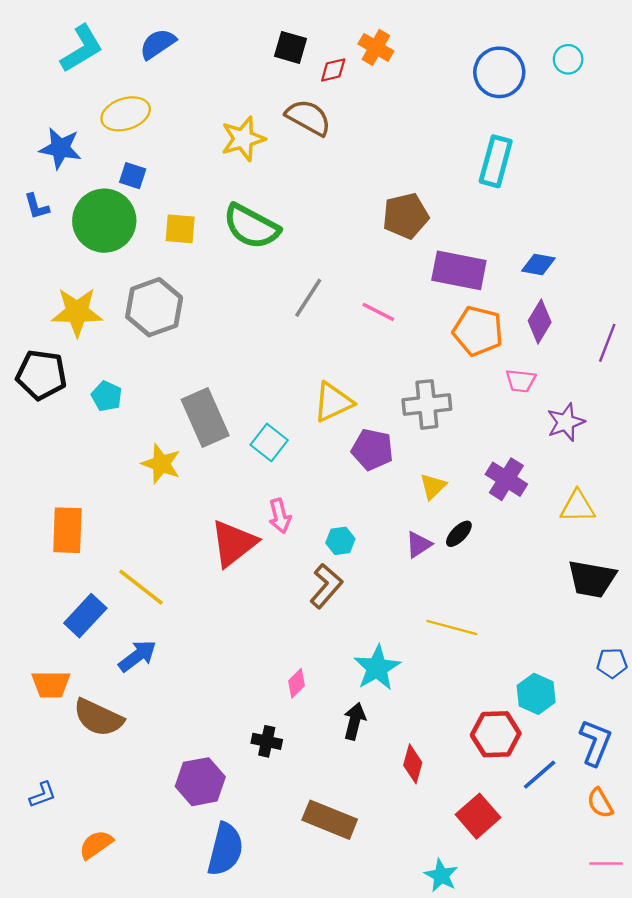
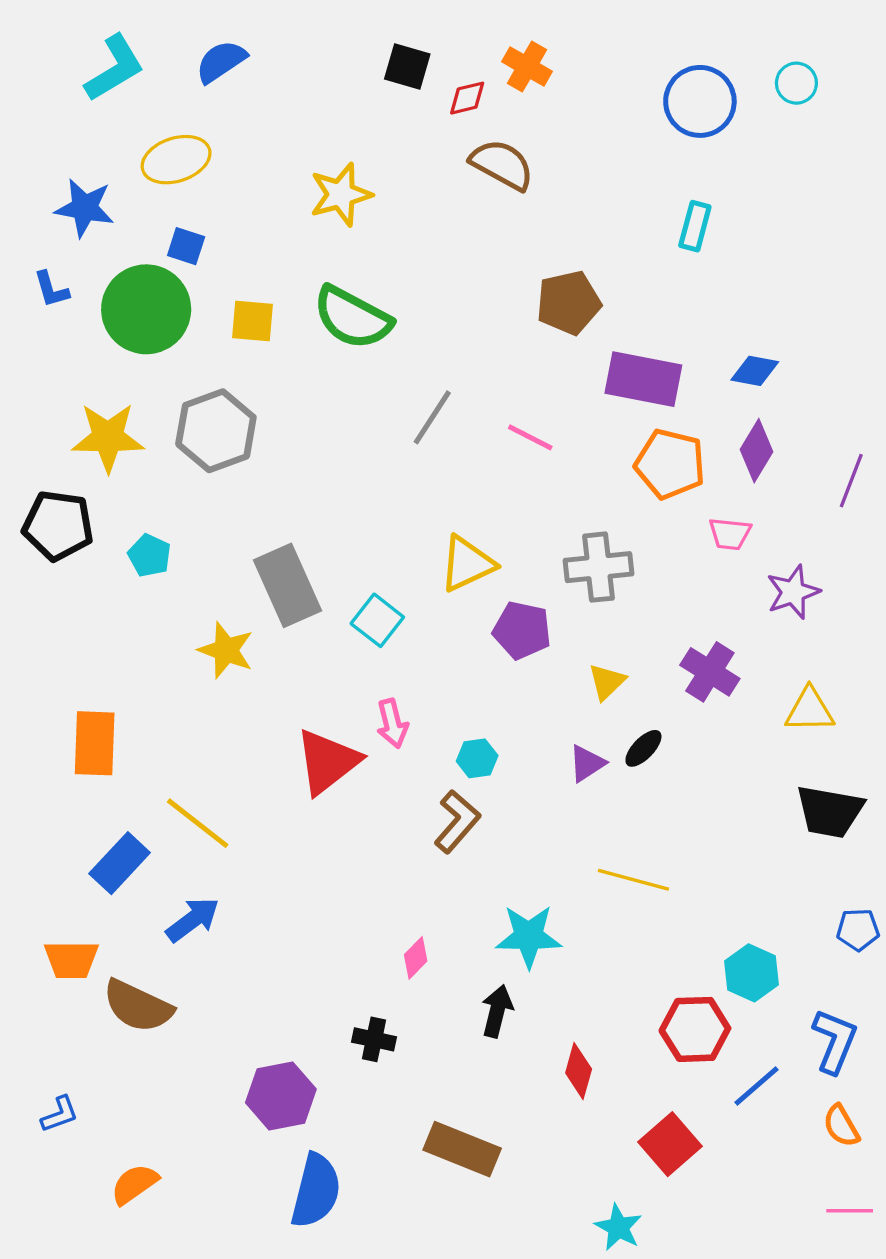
brown semicircle: (308, 117) -> (502, 165), moved
cyan rectangle: (496, 161) -> (695, 226), size x0.7
cyan star: (377, 668) -> (529, 936), turned 30

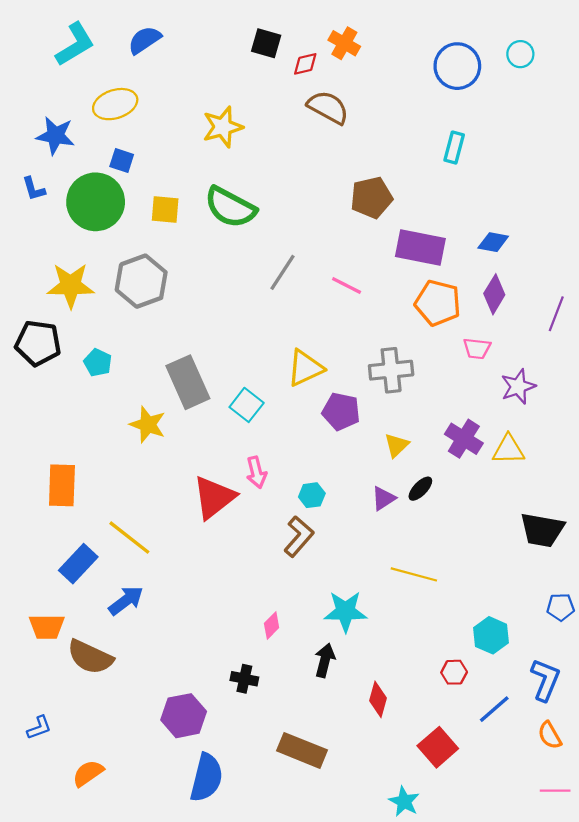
yellow triangle: (810, 710) -> (508, 450), moved
red hexagon: (695, 1029) -> (454, 672), size x0.6

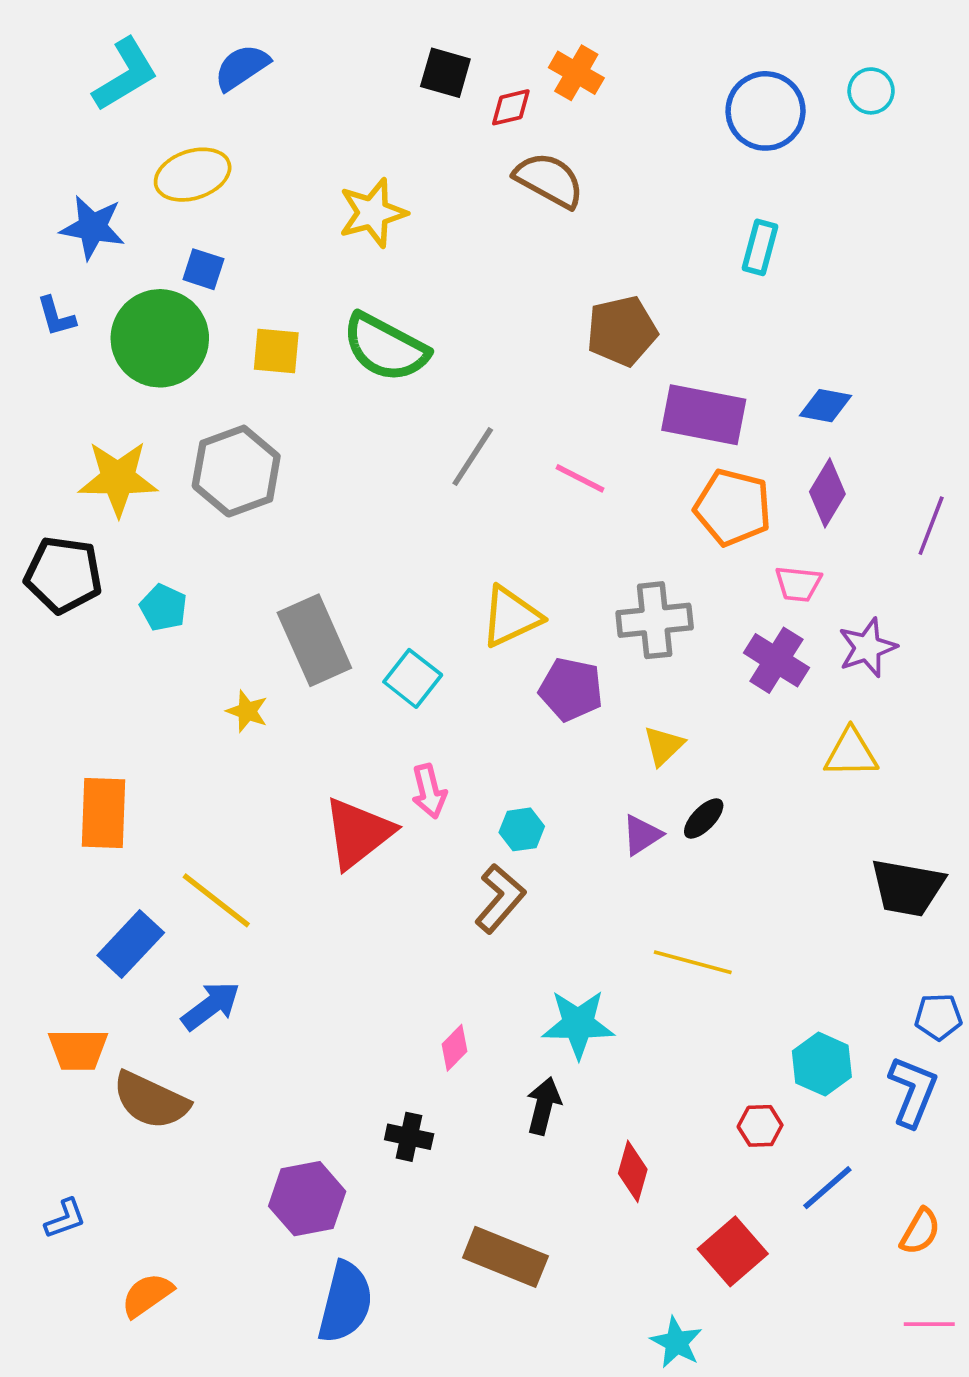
yellow star: (148, 425) -> (247, 711), size x0.7
purple cross: (464, 439) -> (776, 660), moved
blue L-shape: (545, 680) -> (913, 1091), moved
orange semicircle: (550, 735) -> (920, 1231), turned -120

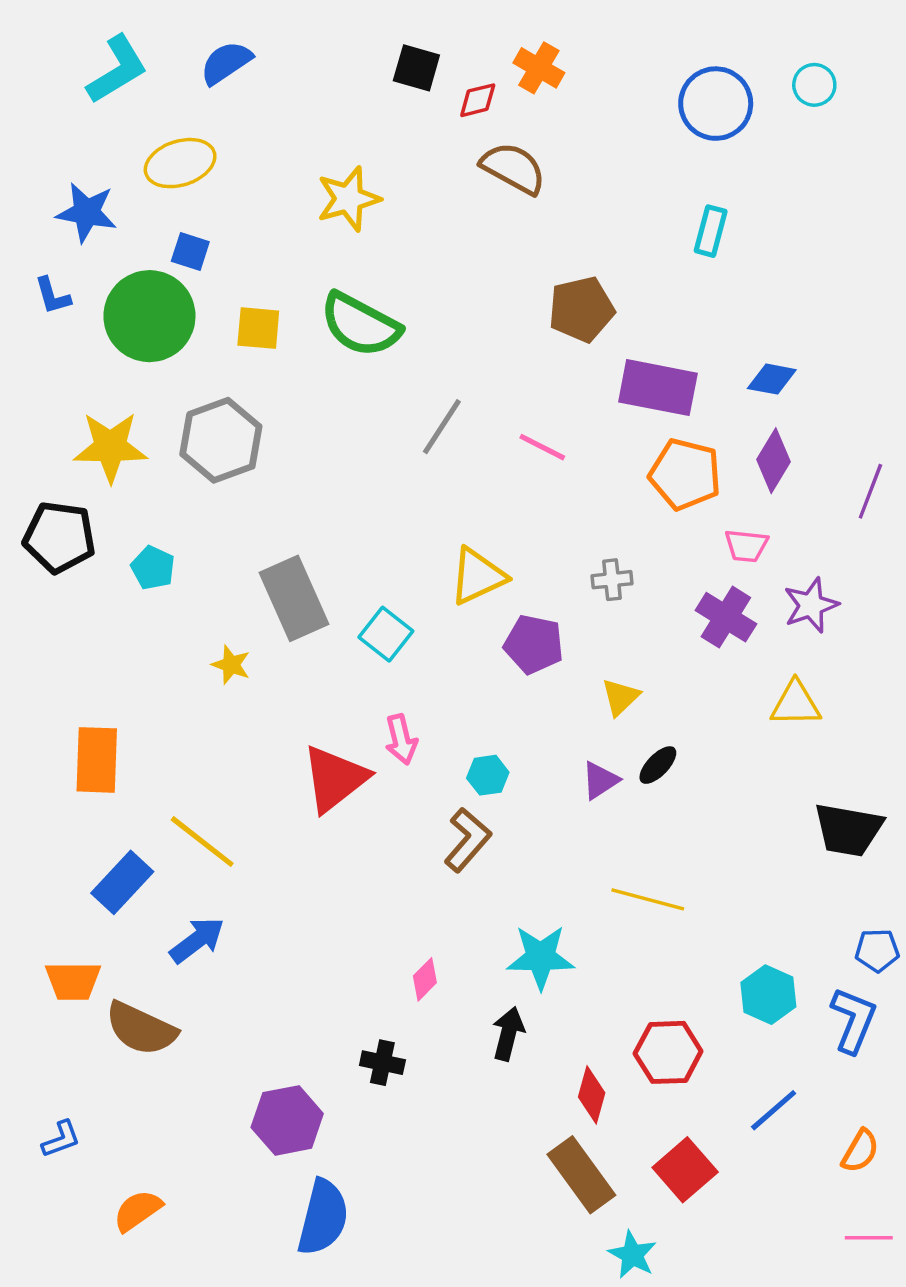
gray cross: (655, 620) -> (612, 580), size x0.6
red hexagon: (760, 1126) -> (668, 1052), moved, size x1.6
brown rectangle: (505, 1257) -> (581, 1175), moved, turned 32

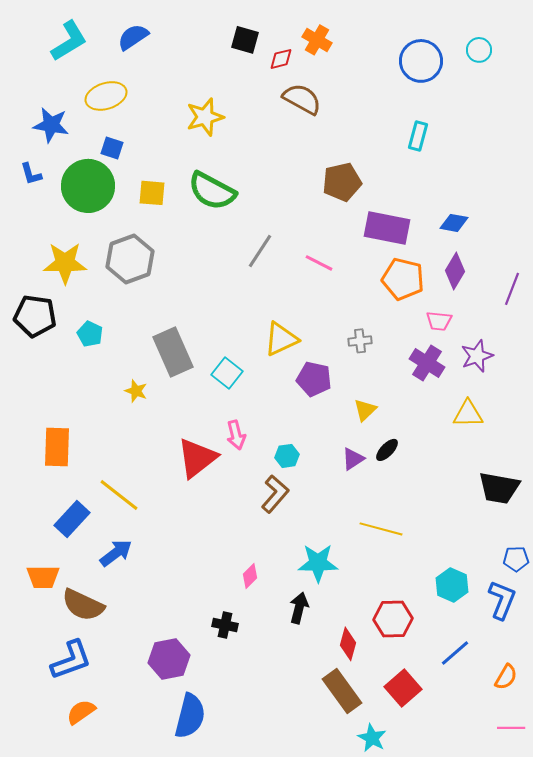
blue L-shape: (61, 1139) -> (71, 660), moved, size x1.8

